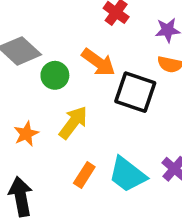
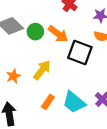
green circle: (55, 75) -> (35, 32), moved

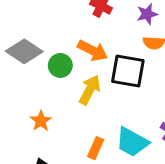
green circle: (35, 32) -> (60, 66), moved
yellow arrow: (42, 70) -> (90, 90), moved

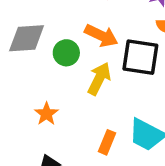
gray diamond: (24, 51) -> (27, 38), turned -36

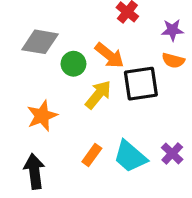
black square: (140, 57) -> (141, 84), turned -30
orange star: (46, 114) -> (42, 116), size x1.4

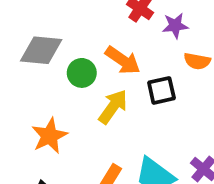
purple star: (172, 30) -> (175, 26), moved
black square: (141, 84) -> (161, 90), size x0.7

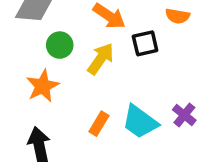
green circle: (82, 73) -> (60, 45), moved

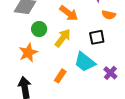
black square: (145, 43) -> (97, 37), moved
cyan trapezoid: (140, 122) -> (85, 62), moved

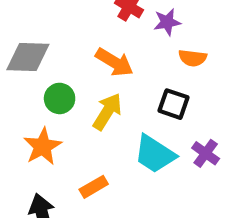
black square: (97, 37) -> (174, 104), turned 35
purple cross: (110, 73) -> (206, 153), moved
orange rectangle: (60, 76) -> (94, 187), moved, turned 32

